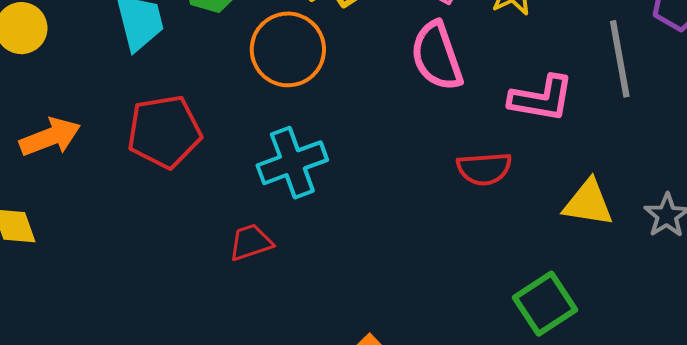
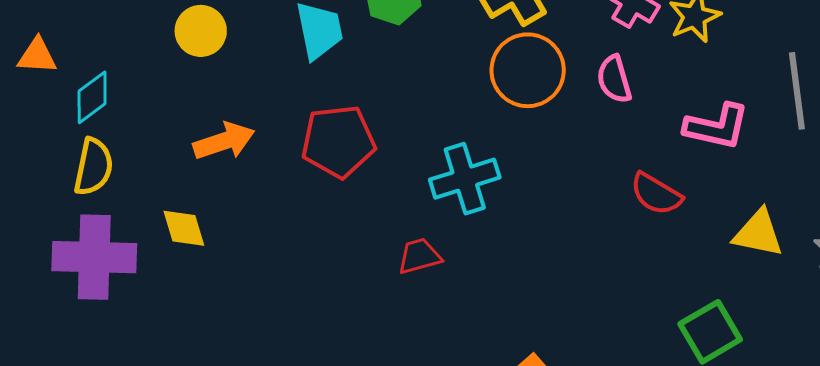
orange circle: (288, 49) -> (528, 70), moved
pink semicircle: (437, 56) -> (614, 79), size x0.7
red semicircle: (484, 169) -> (656, 194), turned 32

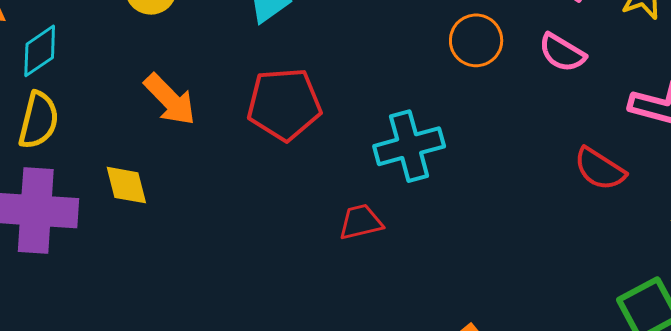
orange circle: (528, 70) -> (476, 40), size x0.7
pink semicircle: (614, 79) -> (562, 53), turned -45
orange arrow: (224, 141) -> (170, 100), turned 62

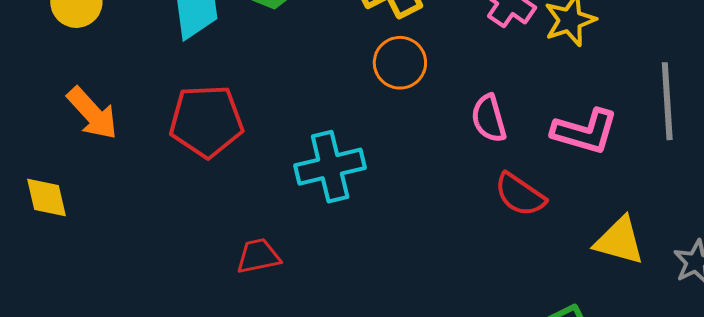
pink semicircle: (562, 53) -> (489, 118), moved, turned 42
red trapezoid: (361, 222) -> (258, 256), moved

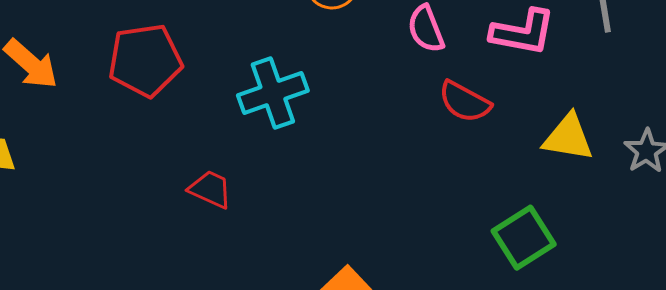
red trapezoid: (258, 256) -> (210, 189), turned 42

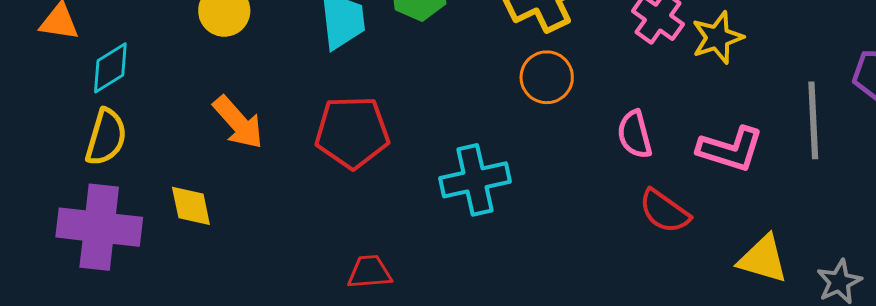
red trapezoid: (210, 189) -> (370, 272), moved, turned -36

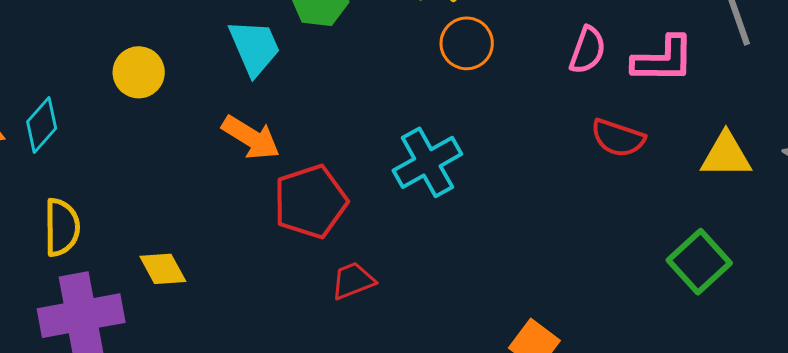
cyan diamond: (110, 68) -> (42, 125), moved
orange arrow: (238, 122) -> (251, 138), moved
red pentagon: (352, 132) -> (310, 202), moved
pink semicircle: (635, 134) -> (587, 50), moved, turned -129

